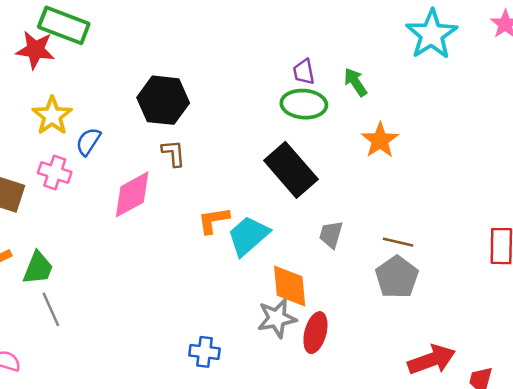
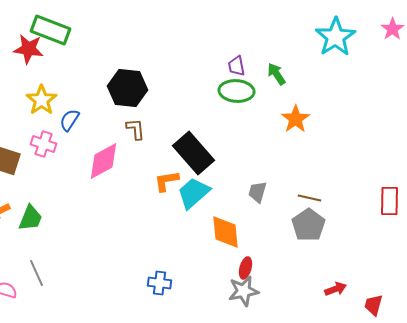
black rectangle: (291, 170) -> (194, 153), moved
gray line: (51, 309) -> (36, 273), moved
gray star: (277, 318) -> (244, 291), moved
red ellipse: (315, 333) -> (246, 268), size x0.7
red arrow: (432, 360) -> (336, 289), size x0.6

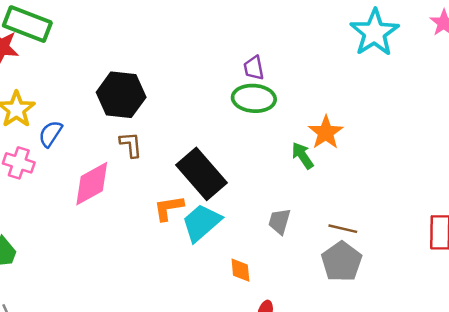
green arrow: (276, 74) -> (303, 156), moved
orange diamond: (226, 232) -> (240, 270), size x0.6

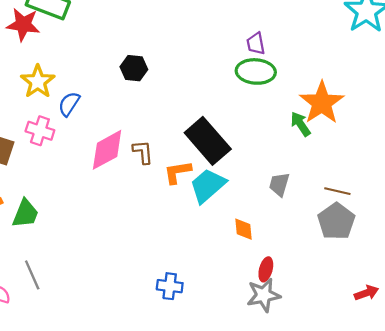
black hexagon: (121, 95) -> (134, 68), size x0.6
orange star: (326, 132) -> (322, 103), size x1.4
brown L-shape: (131, 145) -> (143, 152), moved

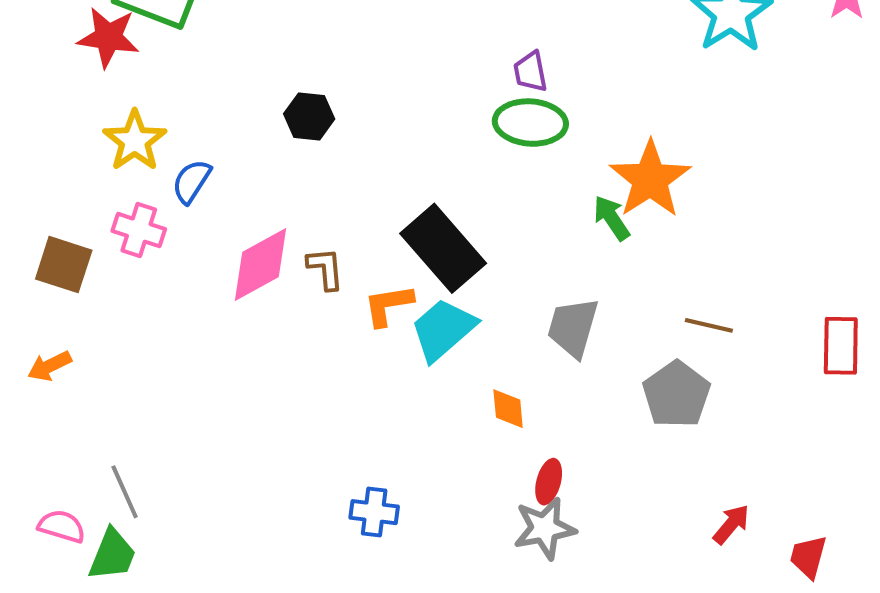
gray trapezoid: (279, 184) -> (573, 327), size x1.4
brown line: (337, 191) -> (709, 325), moved
green trapezoid: (25, 213) -> (112, 555), moved
red arrow: (366, 293) -> (731, 524), turned -30

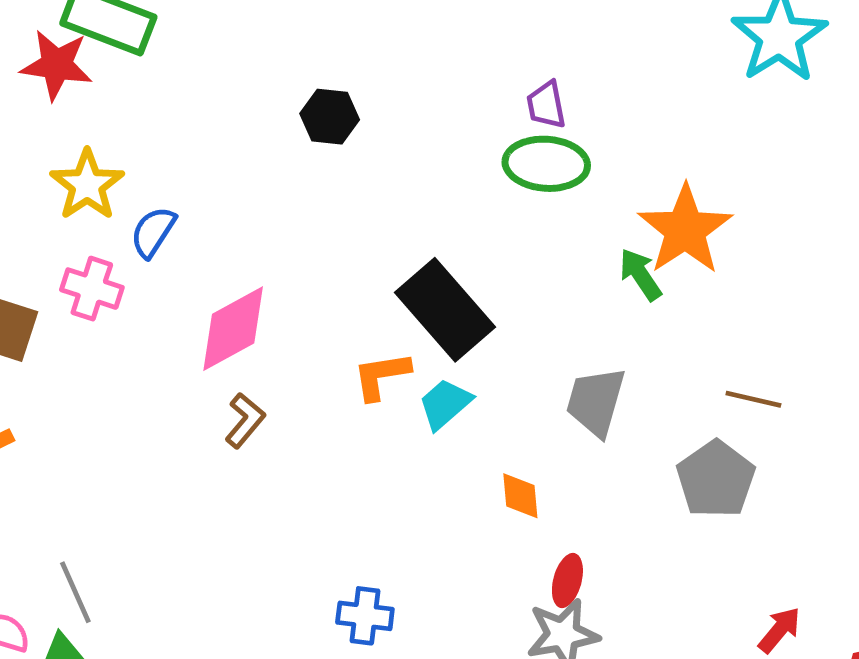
black hexagon: (309, 116) -> (330, 117), moved
brown L-shape: (325, 269) -> (245, 420), moved, turned 45
cyan trapezoid: (443, 329) -> (445, 404), size x0.7

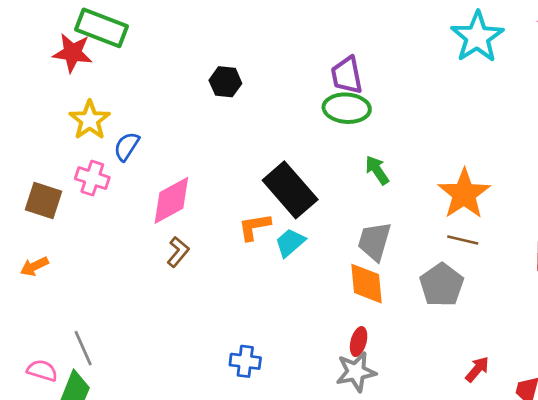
purple trapezoid: (546, 105) -> (347, 75), size x1.4
orange star: (685, 230) -> (464, 194), moved
green arrow: (640, 274) -> (377, 170), moved
orange diamond: (520, 496) -> (366, 284), moved, size x1.6

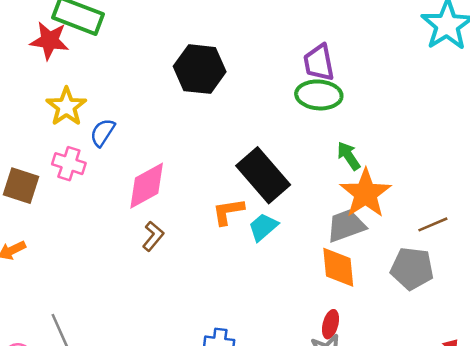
black hexagon: (225, 82) -> (200, 69), size x1.6
orange star: (464, 194) -> (365, 193), moved
brown line: (463, 240) -> (433, 224), turned -36
gray trapezoid: (374, 241) -> (346, 226), turned 54
gray pentagon: (442, 285) -> (412, 269), turned -30

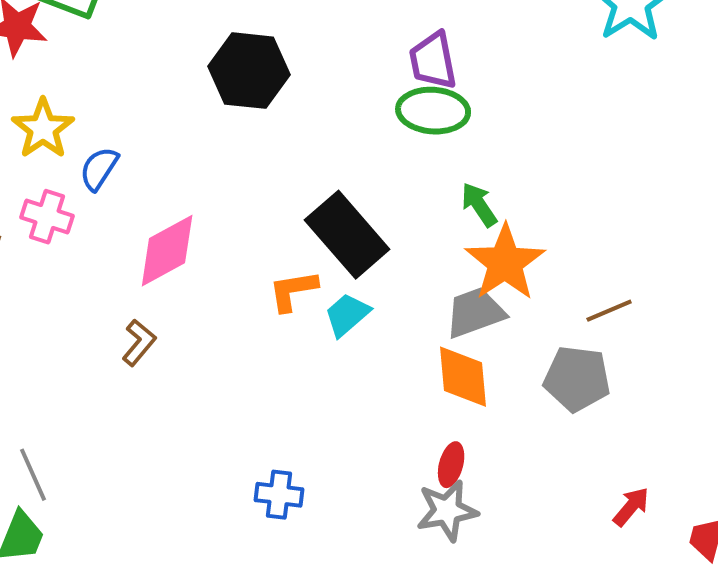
brown L-shape: (153, 236) -> (139, 343), moved

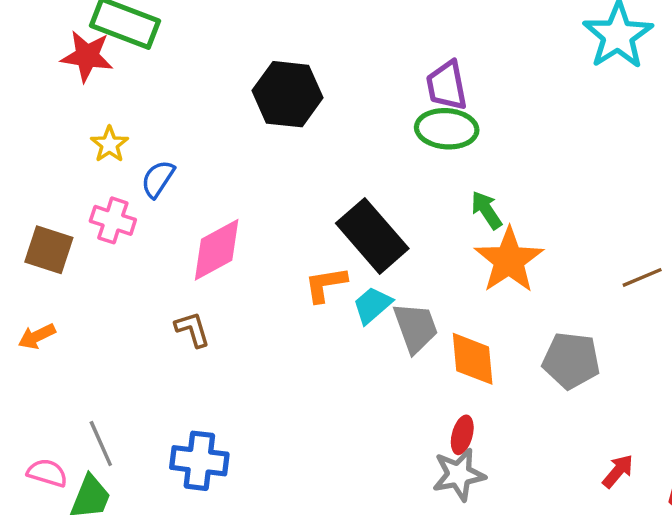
yellow star: (43, 129) -> (109, 144), size x0.7
brown line: (609, 311) -> (642, 277), moved
gray trapezoid: (475, 313) -> (416, 328), moved, turned 90
brown L-shape: (139, 343) -> (192, 329), turned -57
blue cross: (279, 495) -> (199, 461), moved, size x1.4

